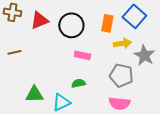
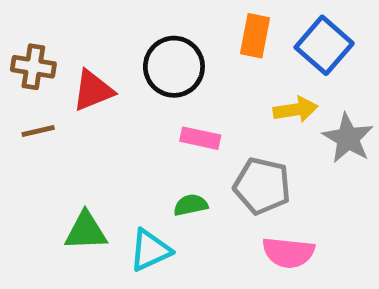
brown cross: (12, 12) -> (33, 67), moved
red triangle: (39, 20) -> (93, 91), moved
orange rectangle: (107, 23) -> (255, 36), moved
gray pentagon: (121, 75) -> (262, 186), moved

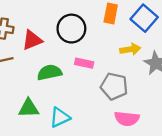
green semicircle: (191, 205) -> (49, 72), moved, size x1.5

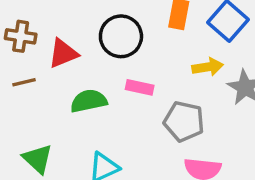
green triangle: (29, 108) -> (38, 159), moved, turned 45

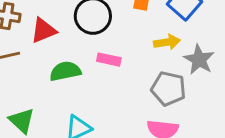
gray pentagon: (184, 121) -> (168, 89), moved

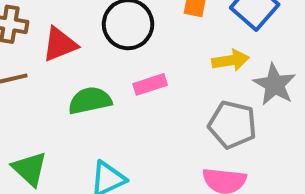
pink rectangle: (109, 60) -> (150, 84), turned -30

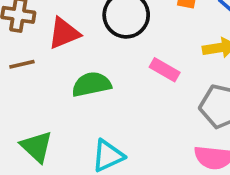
pink rectangle: (150, 84) -> (165, 70), moved, turned 48

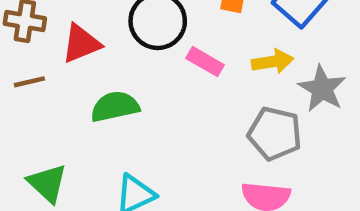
pink rectangle: (165, 70) -> (205, 62), moved

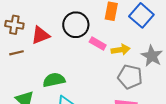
yellow arrow: (273, 62) -> (121, 50), moved
green semicircle: (115, 107) -> (54, 80), moved

